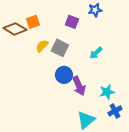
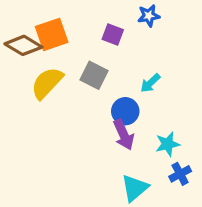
orange square: (33, 22) -> (52, 34), size x1.5
yellow semicircle: (42, 46) -> (47, 83), moved, size x1.6
blue circle: (64, 75) -> (125, 111), moved

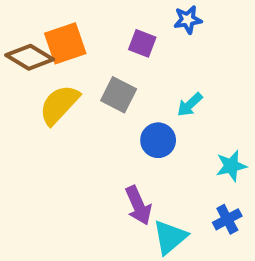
purple arrow: (124, 135) -> (138, 205), moved
cyan star: (168, 144) -> (231, 166), moved

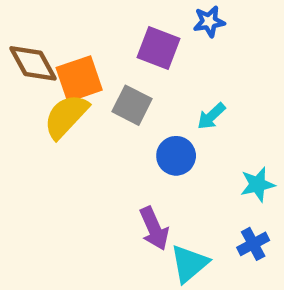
orange square: (65, 43) -> (79, 79), moved
purple square: (142, 43) -> (158, 48), size x1.4
brown diamond: (30, 57) -> (33, 63), turned 30

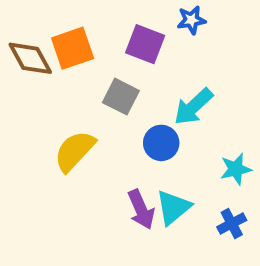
orange square: (79, 79) -> (73, 48), moved
yellow semicircle: (66, 116) -> (75, 151), moved
cyan arrow: (211, 116) -> (193, 107), size x1.5
cyan triangle: (189, 264) -> (173, 207), moved

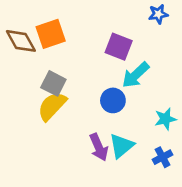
blue star: (191, 20) -> (158, 14), moved
purple square: (145, 44) -> (119, 47), moved
gray square: (121, 97) -> (53, 83), moved

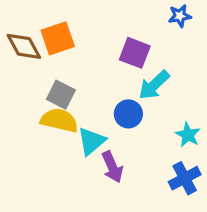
yellow semicircle: (52, 106) -> (59, 120), turned 60
cyan star: (165, 119) -> (188, 135), turned -30
cyan triangle: (121, 146) -> (91, 141), moved
blue cross: (163, 157) -> (185, 178), size x1.4

